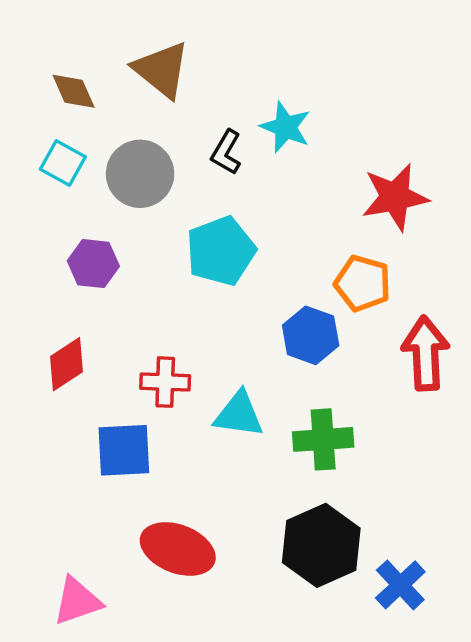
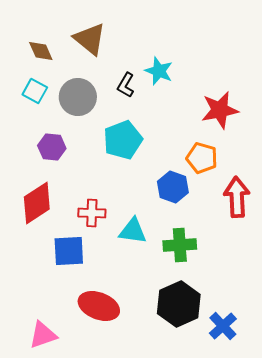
red diamond: (66, 364) -> (37, 203), size x1.4

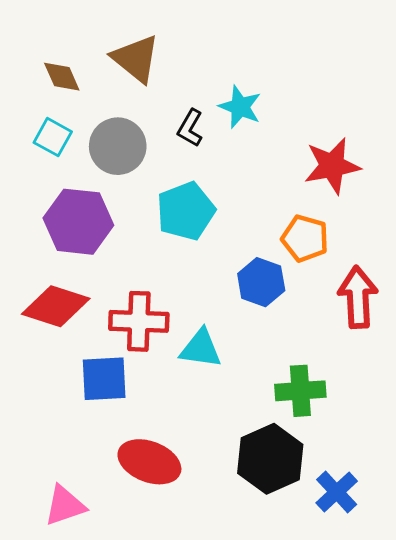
purple hexagon: (52, 147) -> (78, 222), size x1.6
red diamond: (37, 203) -> (56, 306), turned 51
red cross: (92, 213) -> (139, 321), size x1.4
green cross: (180, 245) -> (300, 391), moved

